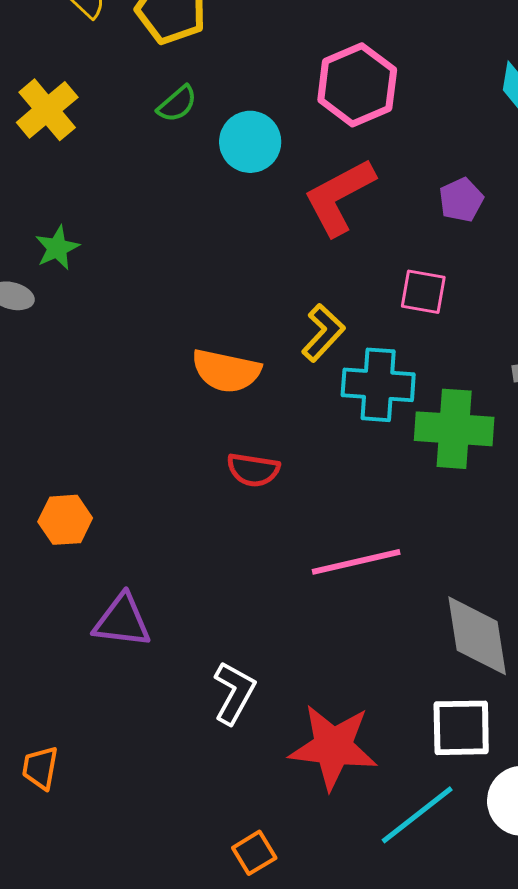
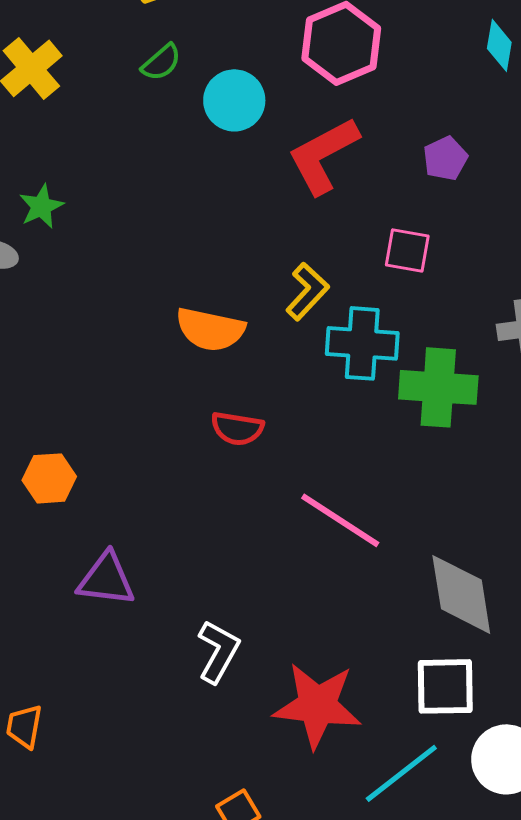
pink line: (356, 562) -> (340, 520), turned 46

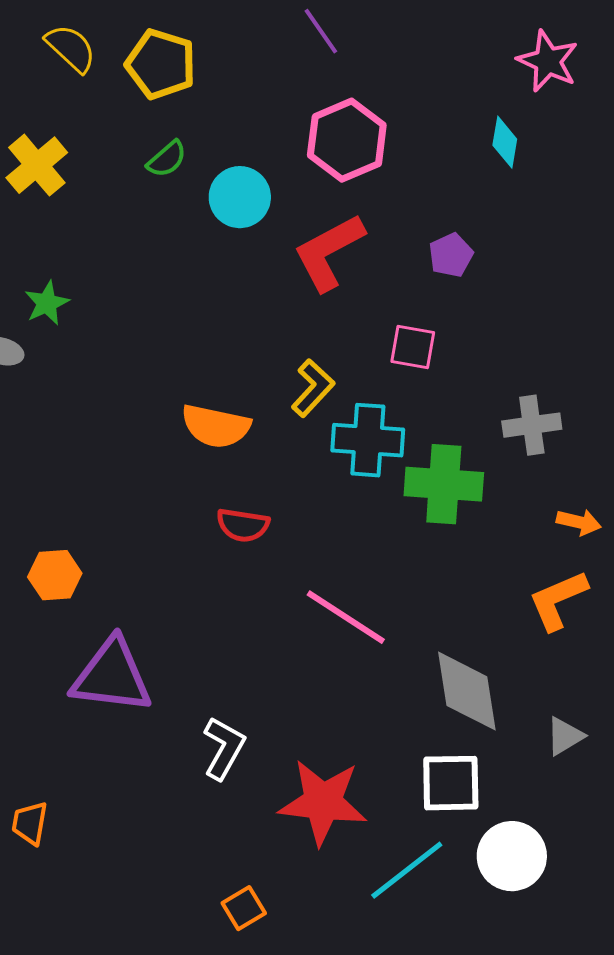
purple triangle: (106, 579) -> (112, 676), size x1.4

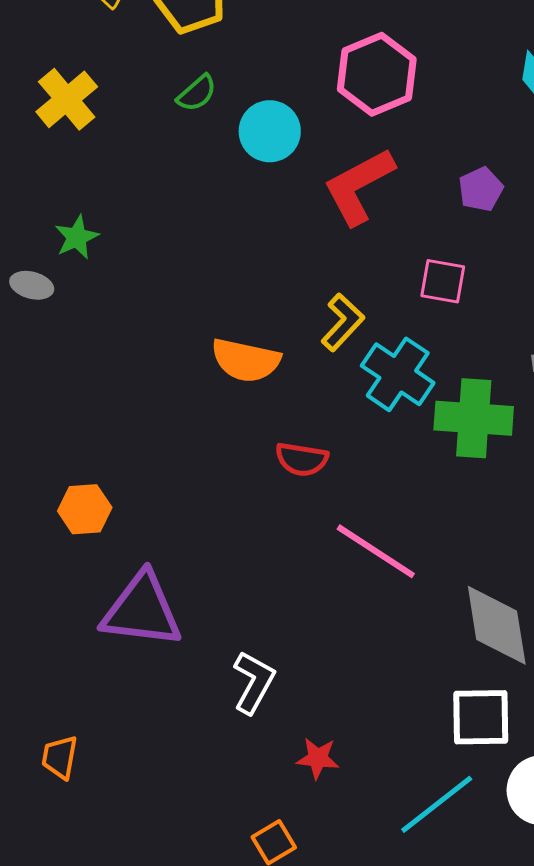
cyan cross: (368, 440) -> (398, 374), turned 30
red semicircle: (243, 525) -> (302, 459), moved
red star: (323, 802) -> (318, 758), moved, size x0.5

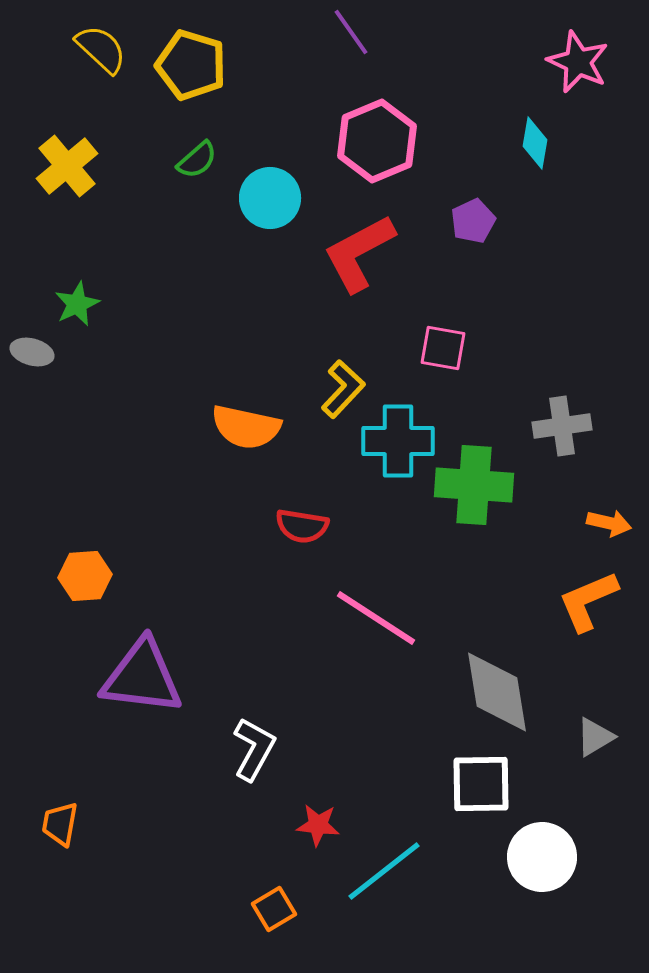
purple pentagon: (481, 189) -> (473, 221), moved
cyan cross: (398, 374) -> (398, 441), turned -34
cyan line: (437, 804) -> (384, 871), moved

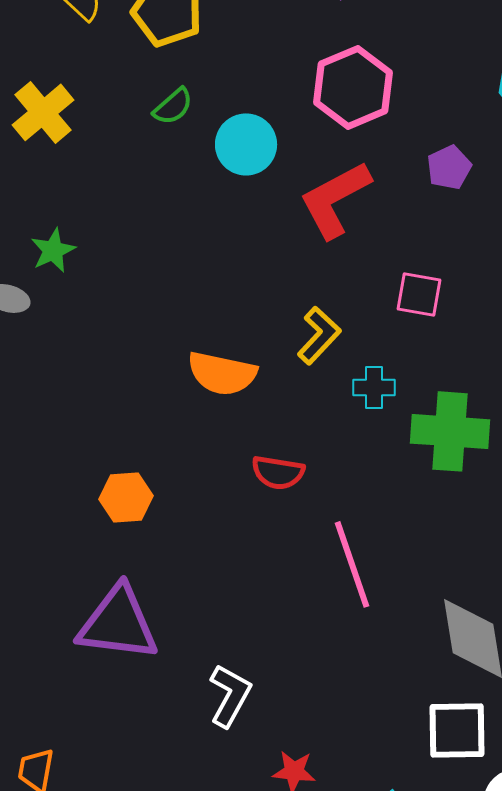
cyan cross: (398, 441) -> (374, 387), size x0.6
orange hexagon: (85, 576) -> (126, 497), moved
pink line: (376, 618) -> (352, 564), turned 38

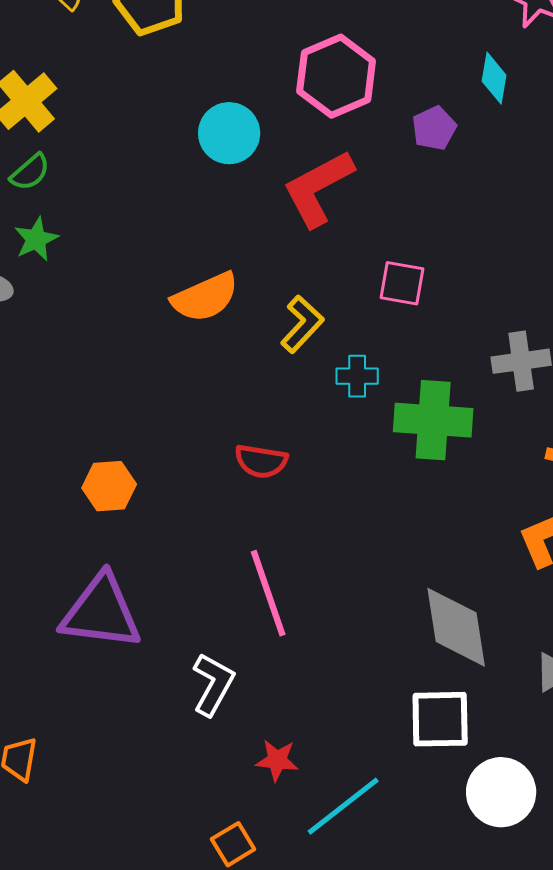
green semicircle: (173, 106) -> (30, 172), moved
purple pentagon: (449, 167) -> (434, 128), moved
orange semicircle: (222, 373) -> (205, 297), moved, turned -36
pink line: (352, 564) -> (268, 593), moved

